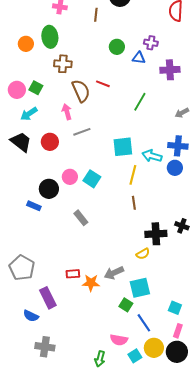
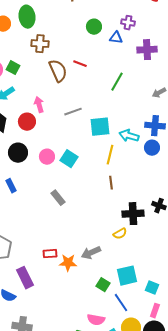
pink arrow: (67, 112) -> (39, 105), moved
gray line: (82, 132) -> (73, 112), moved
black circle: (49, 189) -> (18, 153), moved
blue rectangle: (34, 206) -> (11, 186), turned 40
cyan square: (140, 288) -> (127, 276), moved

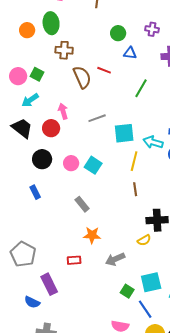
blue triangle: (116, 38) -> (130, 53), moved
orange star: (68, 263) -> (92, 235), moved

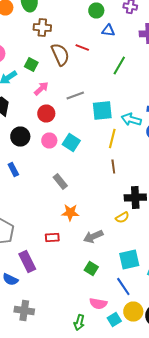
green square: (37, 74) -> (31, 64), moved
pink arrow: (63, 111) -> (41, 88), turned 63
red circle: (51, 128) -> (46, 114), moved
green square: (127, 291) -> (91, 268), moved

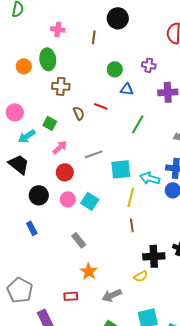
brown semicircle: (60, 54) -> (79, 113), size x0.6
orange star: (70, 212) -> (89, 271), turned 30

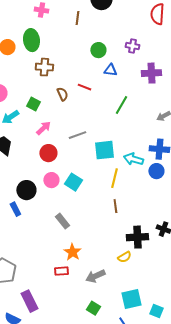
black circle: (39, 195) -> (26, 190), moved
red rectangle: (71, 296) -> (61, 271), moved

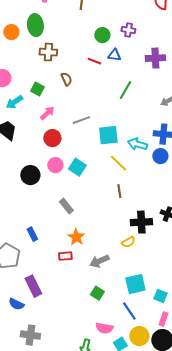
purple cross: (132, 46) -> (128, 30), moved
red line: (84, 87) -> (94, 61), moved
yellow line: (114, 178) -> (118, 163), turned -60
blue rectangle: (15, 209) -> (32, 234), moved

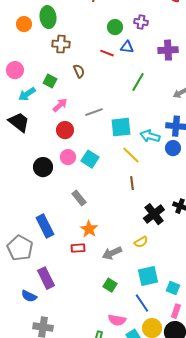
black cross: (141, 222) -> (154, 214), turned -35
blue rectangle: (32, 234) -> (45, 226), size x1.6
yellow semicircle: (128, 242) -> (141, 242), moved

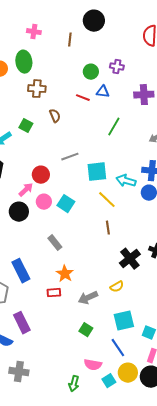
pink arrow: (60, 105) -> (26, 190), moved

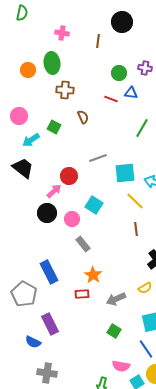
pink circle: (44, 202) -> (72, 219), moved

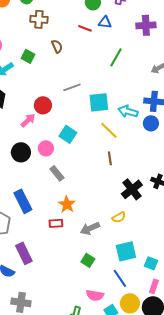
black circle: (47, 213) -> (21, 152), moved

